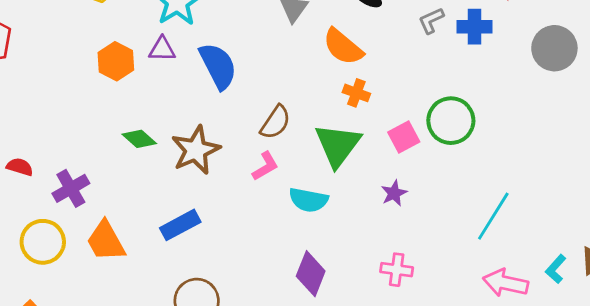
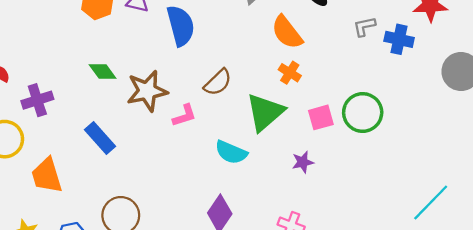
pink L-shape: (265, 166) -> (184, 116), moved
cyan line: (493, 216) -> (431, 203), moved
blue rectangle: (180, 225) -> (100, 138), moved, turned 64
orange trapezoid: (106, 241) -> (47, 175), moved

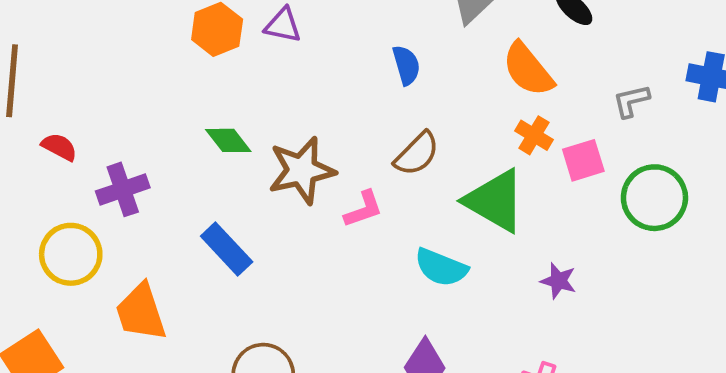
blue semicircle: (181, 26) -> (406, 65), moved, size x0.6
gray L-shape: (364, 26) -> (631, 101), moved
green triangle: (265, 112) -> (495, 201), turned -48
pink square: (321, 117) -> (583, 160), moved
purple star: (303, 162) -> (558, 281), turned 30

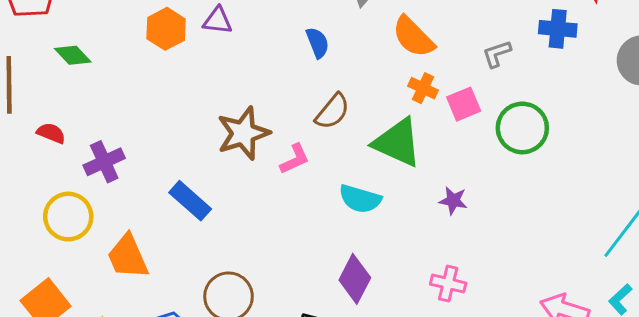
green diamond: (228, 140) -> (73, 55), moved

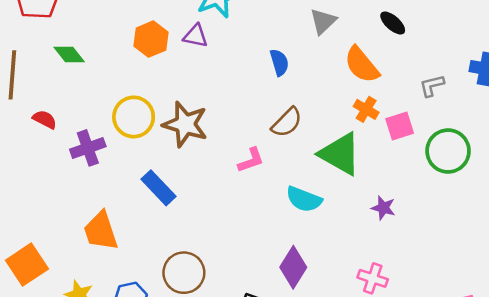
brown star: (243, 133) -> (185, 124), moved, turned 30
yellow circle: (68, 217) -> (134, 117), moved

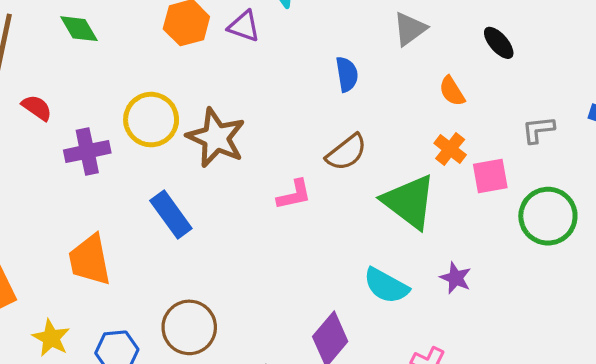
orange semicircle: (362, 65) -> (452, 91), size x0.6
cyan semicircle: (304, 199) -> (386, 286), moved

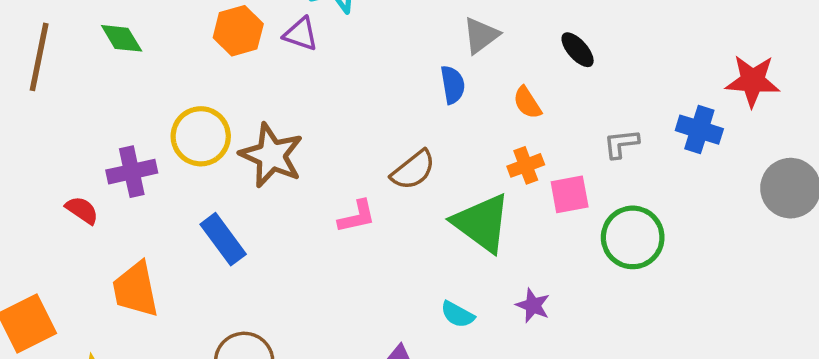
blue semicircle: (347, 74) -> (453, 85), moved
red semicircle: (37, 108) -> (82, 210), moved
orange cross: (450, 149) -> (526, 165), turned 32
cyan semicircle: (386, 286) -> (458, 314), size x0.7

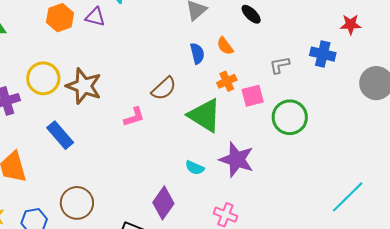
red star: (753, 81) -> (351, 24), size x0.7
blue semicircle: (453, 85) -> (197, 53), moved
purple star: (533, 305) -> (237, 160), size x1.8

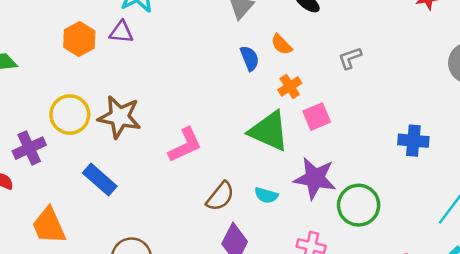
blue cross: (323, 54) -> (413, 141), moved
brown semicircle: (164, 89) -> (220, 196), moved
pink square: (253, 96) -> (317, 117), moved
pink L-shape: (134, 117) -> (185, 145), size x1.4
green circle: (290, 117) -> (359, 205), moved

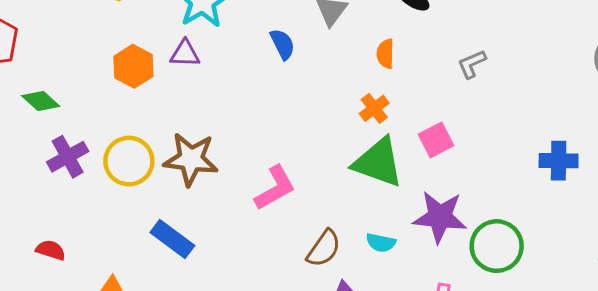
orange semicircle: (282, 45) -> (385, 54), turned 50
blue semicircle: (250, 58) -> (282, 44), moved
orange cross: (290, 86) -> (374, 108), moved
purple cross: (29, 148) -> (68, 157), moved

